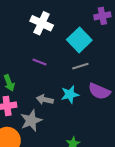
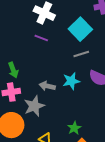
purple line: (40, 62) -> (41, 38), moved

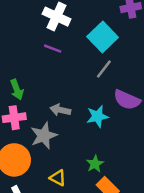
gray line: (81, 54) -> (104, 69), turned -35
cyan star: (71, 81) -> (97, 116), moved

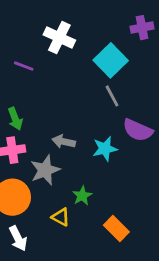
purple line: (53, 49) -> (24, 66), moved
gray line: (104, 69) -> (112, 96), turned -66
green star: (95, 164) -> (82, 196), moved

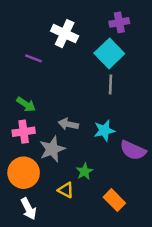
purple cross: (142, 28) -> (119, 22), moved
gray line: (112, 96) -> (111, 84), turned 30
green arrow: (15, 119) -> (26, 104), turned -36
purple semicircle: (138, 130) -> (133, 150), moved

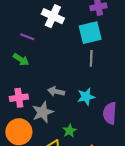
cyan square: (109, 53) -> (90, 33), turned 30
green arrow: (26, 104) -> (21, 59), moved
purple semicircle: (133, 150) -> (110, 113), turned 70

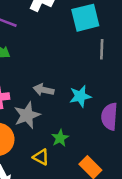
gray line: (91, 58) -> (102, 49), moved

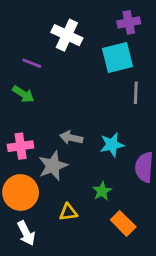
green star: (60, 138) -> (102, 191), moved
yellow triangle: (41, 157) -> (68, 212), turned -36

